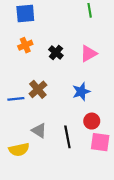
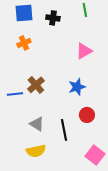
black cross: (56, 53) -> (53, 18), moved, turned -32
pink square: (100, 142) -> (95, 155), moved, turned 30
yellow semicircle: (19, 150) -> (36, 151), moved

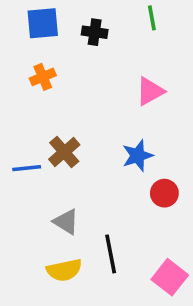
red circle: (87, 115) -> (164, 193), moved
black line: (64, 130) -> (111, 254), moved

